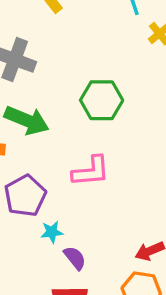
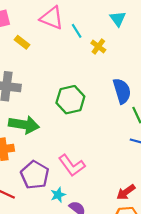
pink L-shape: (91, 171) -> (72, 165), moved, turned 72

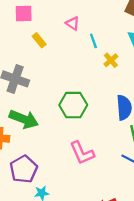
pink triangle: (52, 18) -> (73, 23), size x0.6
pink L-shape: (72, 165) -> (82, 153), moved

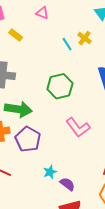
cyan line: (93, 41) -> (67, 44), moved
purple pentagon: (24, 169) -> (28, 139), moved

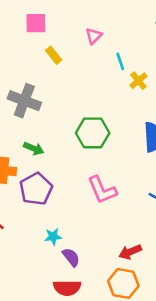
pink triangle: (42, 13) -> (94, 36), turned 40
cyan line: (67, 44) -> (120, 61), moved
green arrow: (18, 109) -> (34, 148), size x0.6

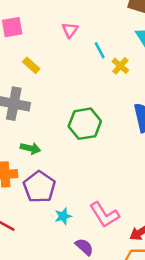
yellow rectangle: (54, 55) -> (31, 65), moved
pink L-shape: (102, 190) -> (104, 215), moved
cyan star: (53, 237) -> (63, 216), moved

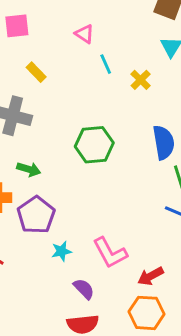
pink triangle: (70, 30) -> (84, 34), turned -36
cyan line: (100, 50) -> (106, 64), moved

